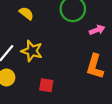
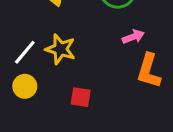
pink arrow: (97, 30) -> (133, 37), moved

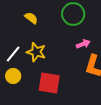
red square: (81, 97) -> (49, 83), size x1.6

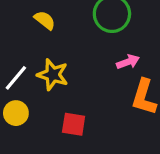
red square: (49, 83) -> (74, 124), size x0.7

